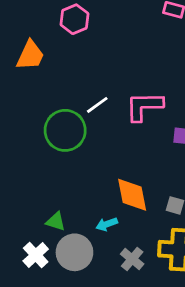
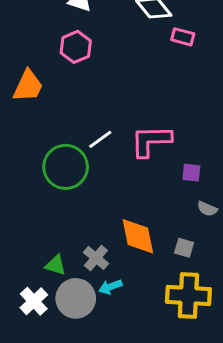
cyan arrow: (107, 224) -> (110, 287), moved
gray cross: (132, 259) -> (96, 258), moved

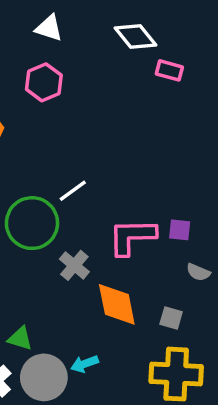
pink L-shape: (151, 141) -> (132, 237), moved
gray cross: (96, 258) -> (74, 265), moved

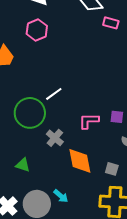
pink L-shape: (132, 237) -> (89, 121), size x0.7
green triangle: (20, 338) -> (23, 165), moved
cyan arrow: (85, 364) -> (61, 196), turned -119

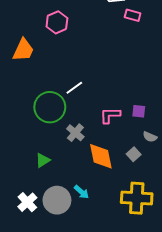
green triangle: (23, 165) -> (43, 160), turned -49
gray square: (112, 169) -> (134, 154), moved, turned 32

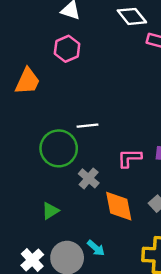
white line: (74, 88) -> (87, 126), turned 30

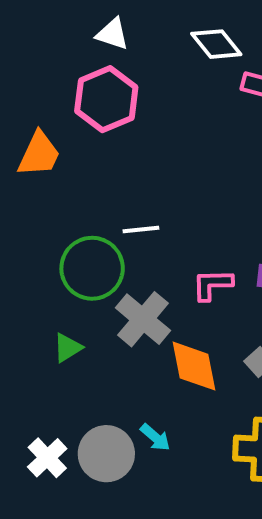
pink hexagon: (67, 49) -> (106, 99), size x1.4
gray cross: (89, 178) -> (143, 319), size x1.5
green triangle: (50, 211) -> (68, 348), moved

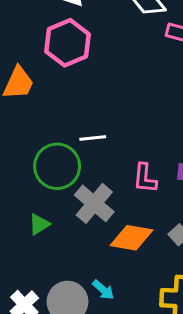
pink L-shape: (212, 285) -> (145, 178), turned -84
orange diamond: (194, 366) -> (131, 238), turned -69

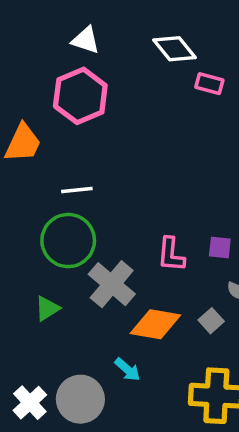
white line: (93, 138) -> (77, 190), moved
cyan arrow: (103, 290) -> (127, 370), moved

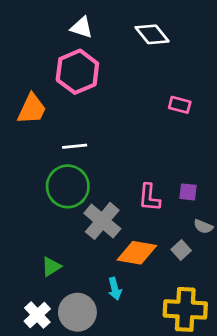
pink rectangle: (209, 84) -> (180, 105), moved
green triangle: (47, 309) -> (51, 267), moved
cyan arrow: (127, 370) -> (115, 289), turned 35

